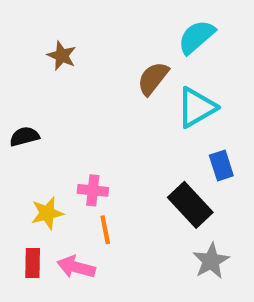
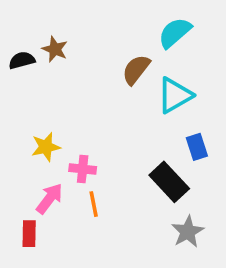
black semicircle: (24, 136) -> (22, 60), moved
yellow star: (47, 213) -> (46, 147), moved
pink arrow: (76, 267) -> (49, 198), moved, turned 112

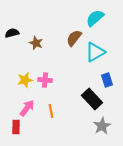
brown star: (55, 49) -> (36, 43), moved
pink cross: (83, 169) -> (45, 80), moved

